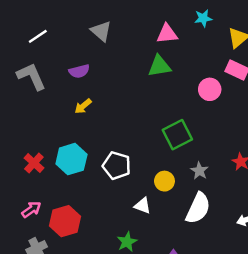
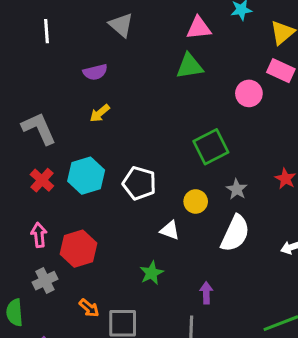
white line: (38, 36) -> (47, 31), turned -60
gray L-shape: (31, 76) -> (39, 128), moved
pink arrow: (31, 210) -> (39, 235), turned -60

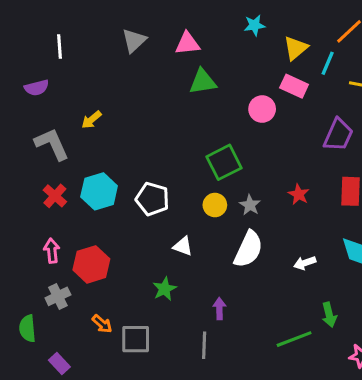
gray triangle: (121, 25) -> (134, 40), turned 36
pink triangle: (199, 28) -> (187, 44), moved
purple semicircle: (95, 72) -> (37, 88), moved
yellow arrow: (100, 113) -> (91, 120), moved
yellow circle: (196, 201) -> (215, 205), moved

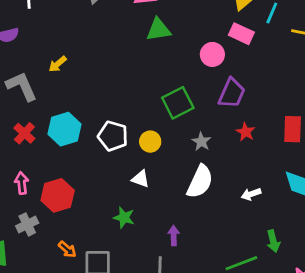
purple trapezoid: (338, 135) -> (232, 93), moved
yellow circle: (215, 205) -> (150, 142), moved
green star: (165, 289) -> (124, 218), turned -30

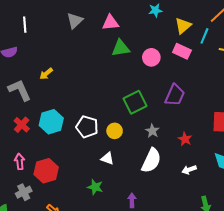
pink circle: (212, 54) -> (151, 57), moved
red star: (246, 132) -> (185, 139), moved

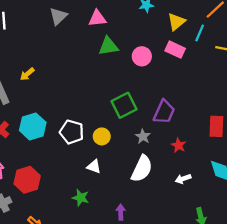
purple trapezoid: (175, 95) -> (164, 112), moved

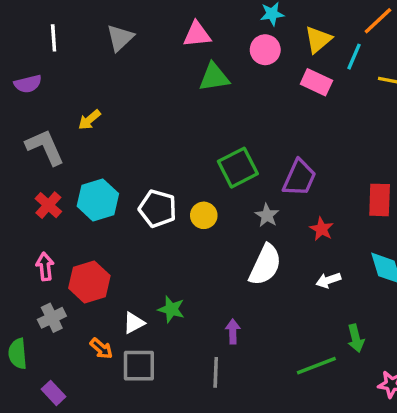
gray triangle: (58, 16) -> (120, 38), moved
pink circle: (142, 56) -> (265, 50), moved
white triangle: (94, 166) -> (134, 323), moved, turned -48

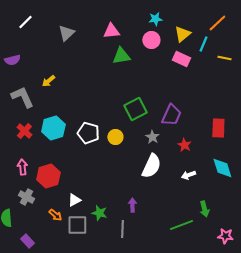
white line: (54, 38) -> (25, 22), moved, turned 49
green star: (171, 309) -> (99, 213), moved
gray cross: (52, 318) -> (26, 197), turned -35

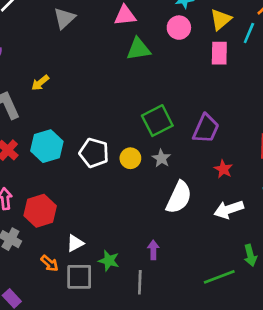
pink rectangle: (181, 59) -> (219, 53), turned 66
gray star: (152, 137) -> (161, 158), moved
white arrow: (188, 175) -> (229, 209), size x1.5

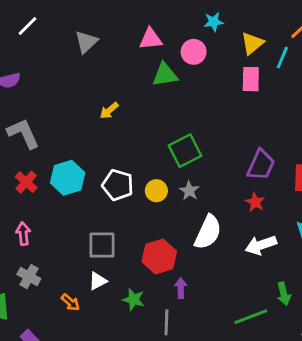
pink circle: (179, 28) -> (194, 52), moved
yellow arrow: (40, 83) -> (109, 111), moved
purple trapezoid: (206, 129) -> (261, 165), moved
red hexagon: (40, 211) -> (159, 257), moved
gray square: (79, 277) -> (102, 245), moved

